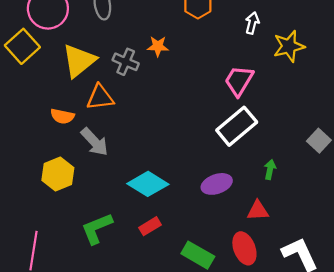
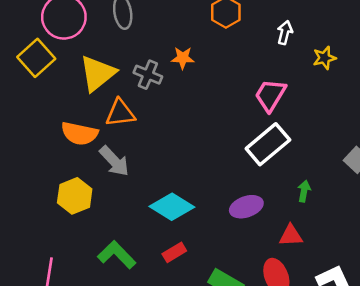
yellow star: (289, 46) -> (324, 58), size x0.7
orange semicircle: (62, 116) -> (79, 133), size x1.4
green L-shape: (97, 228) -> (117, 255), turned 68

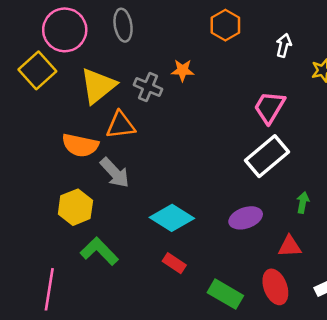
red rectangle: (174, 252) -> (174, 263), turned 65
green L-shape: (117, 255) -> (99, 251), moved

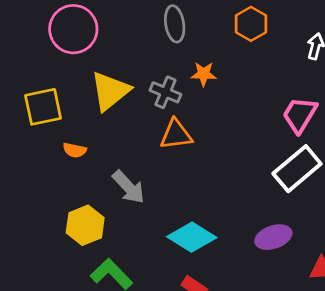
gray ellipse: (123, 25) -> (175, 24), moved
yellow square: (37, 70) -> (43, 107), moved, turned 30
orange triangle: (121, 125) -> (176, 134), moved
orange semicircle: (80, 145) -> (75, 150), moved, size x0.6

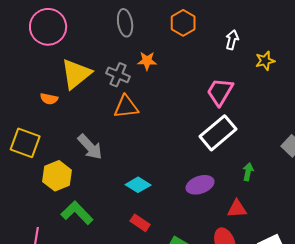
yellow square: (43, 107) -> (25, 143), moved, turned 32
orange semicircle: (75, 150) -> (49, 99), moved
cyan diamond: (192, 237) -> (138, 185), size x0.7

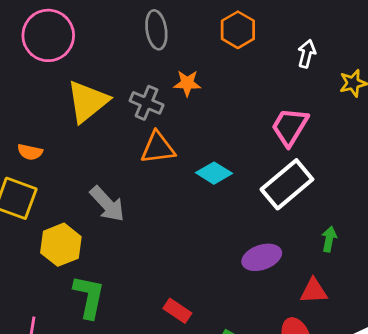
orange semicircle: (49, 99) -> (30, 152), moved
cyan diamond: (138, 185) -> (214, 173), moved
green L-shape: (77, 213) -> (89, 297), turned 56

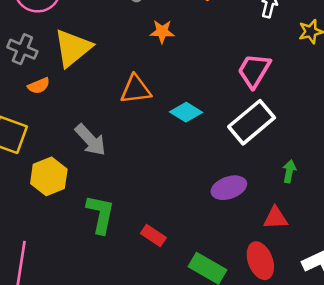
gray cross: (147, 103) -> (22, 49), moved
orange semicircle: (30, 152) -> (39, 86), moved, turned -35
green L-shape: (89, 297) -> (100, 214), moved

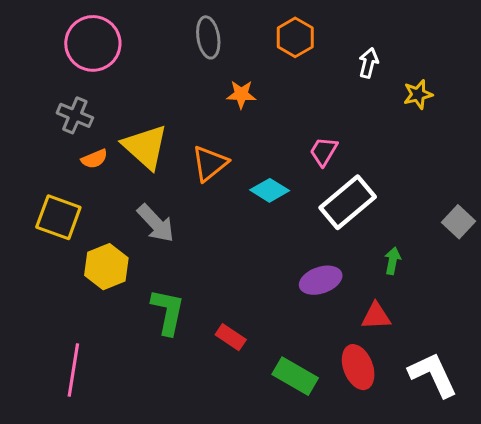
yellow triangle: (73, 48) -> (145, 147), moved, turned -39
pink trapezoid: (254, 71) -> (324, 151), moved, size x0.7
orange triangle: (136, 89) -> (210, 163), turned -32

